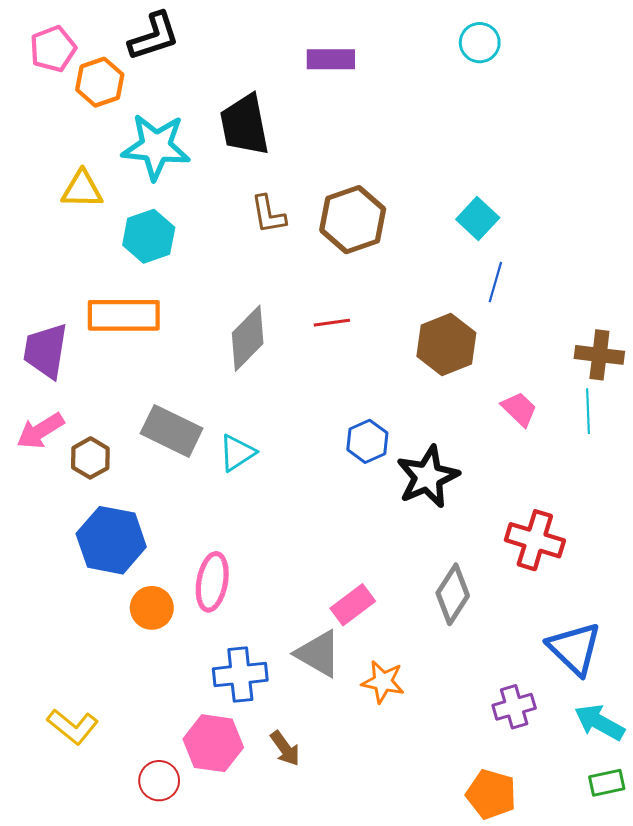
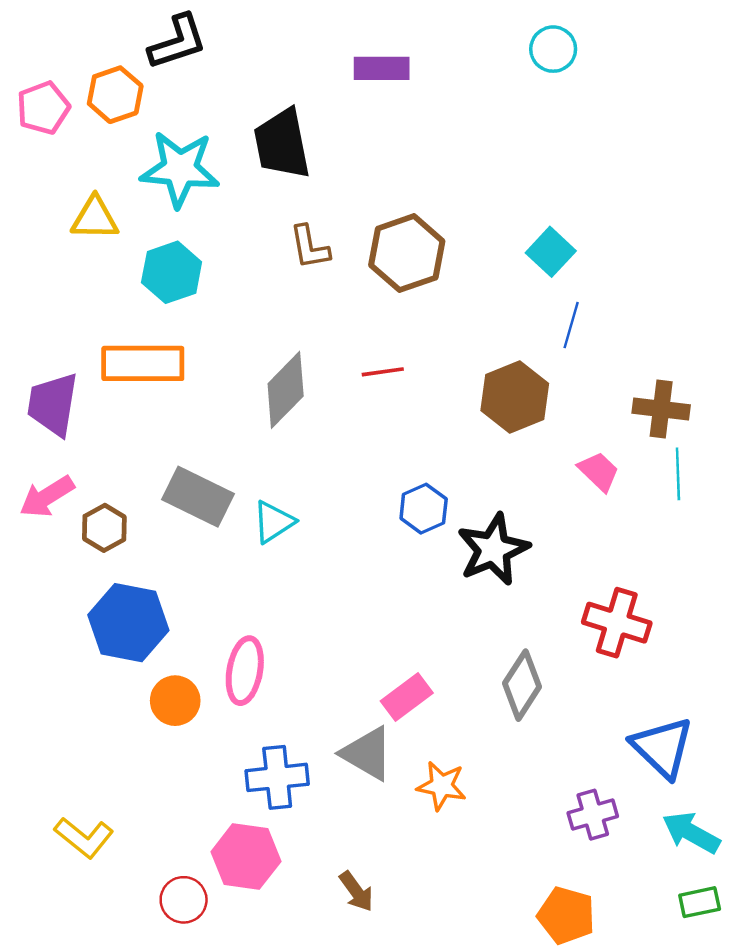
pink pentagon: (53, 49) -> (43, 108), moved
brown cross: (599, 355) -> (661, 409), moved
brown arrow: (285, 748) -> (356, 891), moved

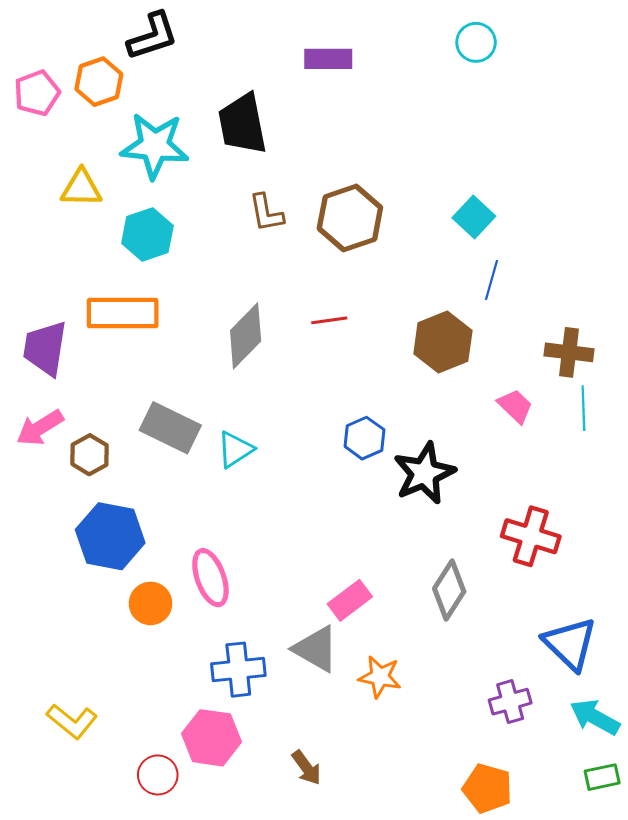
pink ellipse: (245, 671) -> (210, 578), turned -30

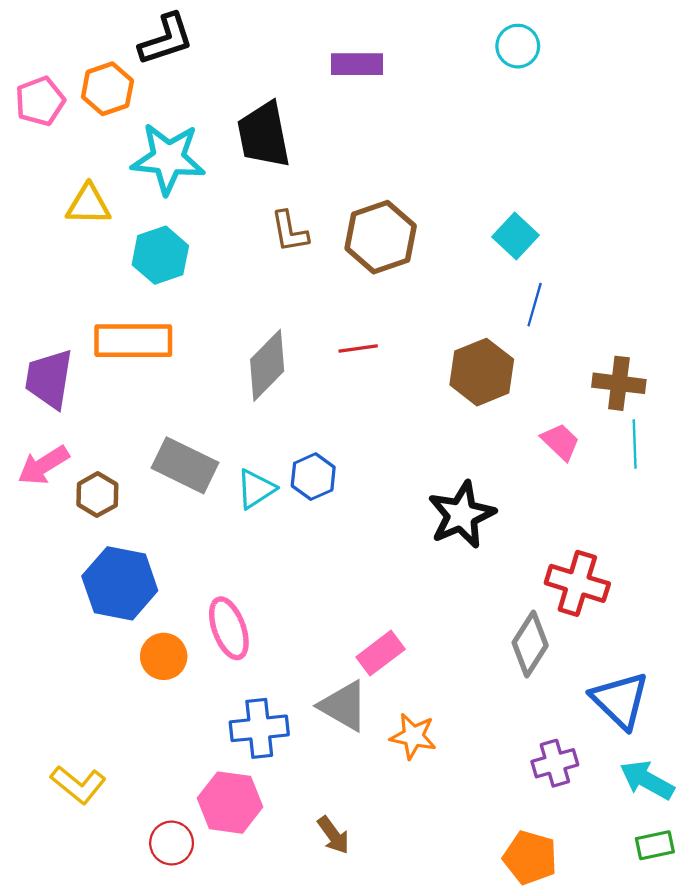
blue hexagon: (364, 438) -> (313, 477), moved
gray diamond: (449, 590) -> (530, 644), moved

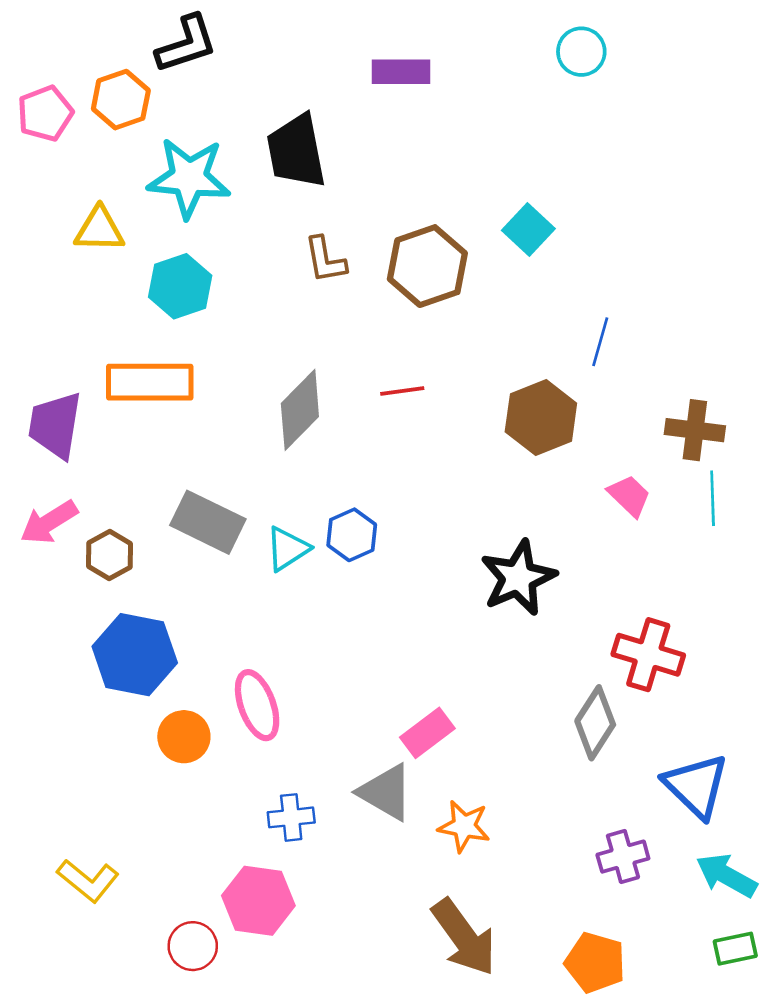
cyan square: (515, 236) -> (528, 230), moved
blue cross: (259, 728) -> (291, 817), size x0.7
brown arrow: (333, 835) -> (464, 937), moved, size x1.8

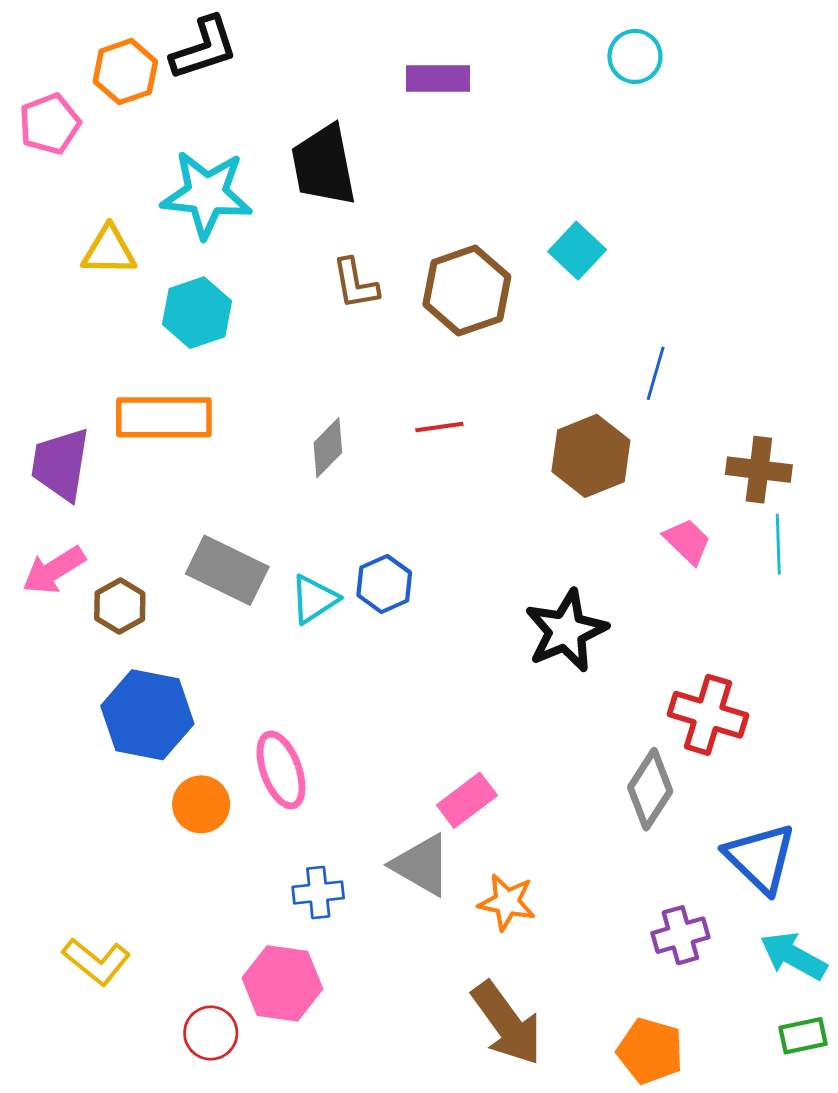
orange hexagon: (121, 100) -> (125, 72), moved
gray diamond: (300, 410) -> (328, 448), size x0.7

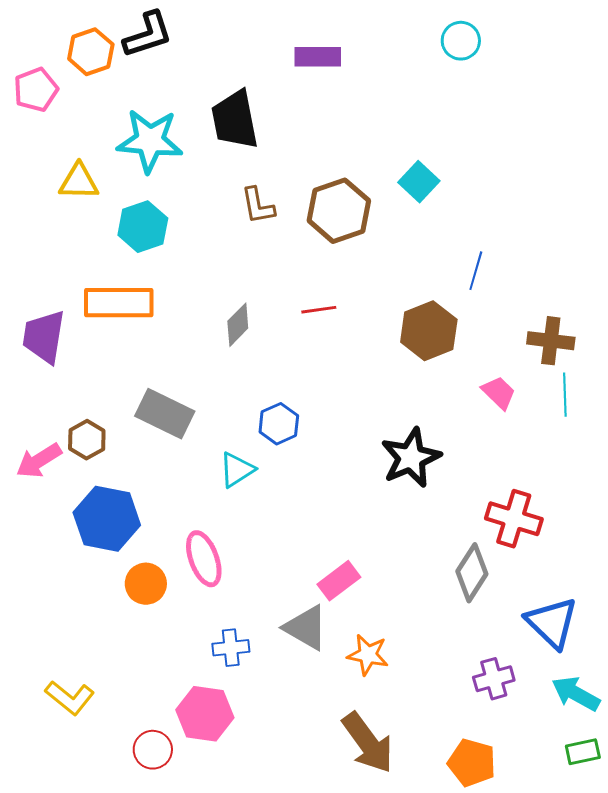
pink arrow: (54, 570) -> (39, 461), moved
cyan triangle: (314, 599) -> (237, 470), moved

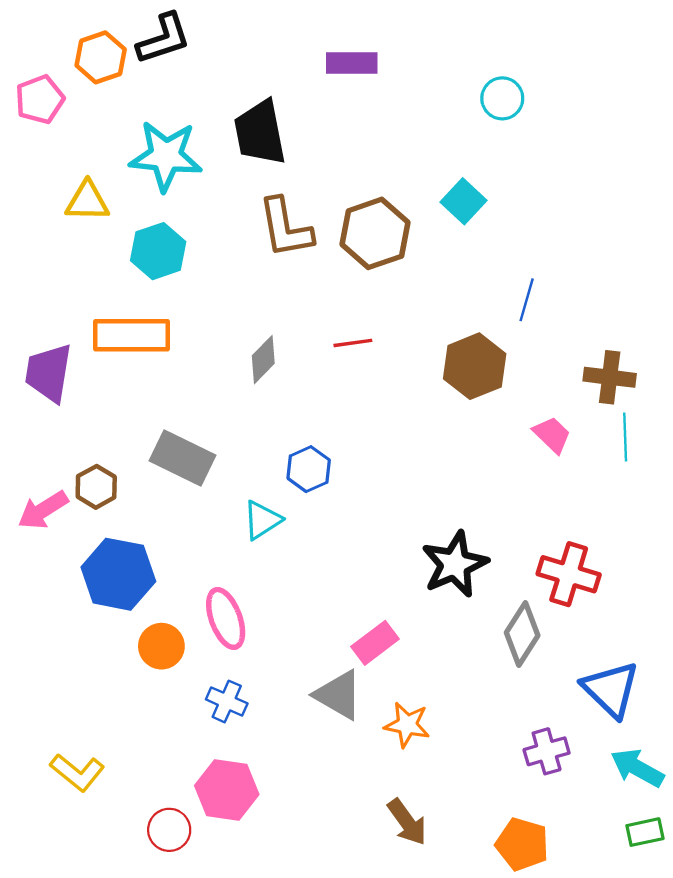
cyan circle: (461, 41) -> (502, 98), moved
brown L-shape: (258, 206) -> (285, 228), size x1.5
black star: (411, 458) -> (455, 564), moved
blue cross: (231, 648) -> (227, 701), moved, turned 30
brown arrow: (368, 743) -> (407, 822), size x0.7

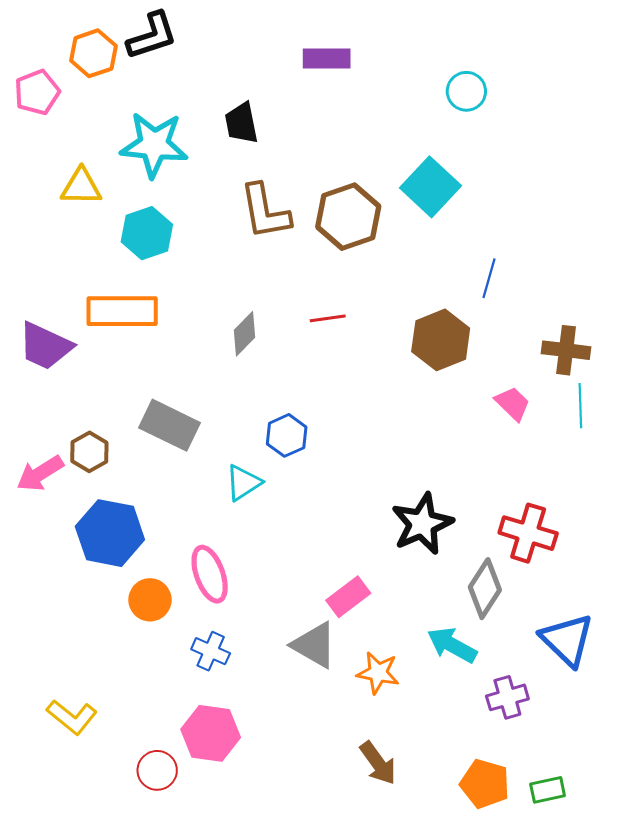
black trapezoid: (260, 133) -> (241, 123), size x0.7
cyan square: (464, 201) -> (430, 187), size x1.4
purple trapezoid: (49, 373) -> (45, 346), turned -74
cyan arrow: (637, 768) -> (452, 645), moved
green rectangle: (645, 832) -> (548, 790), moved

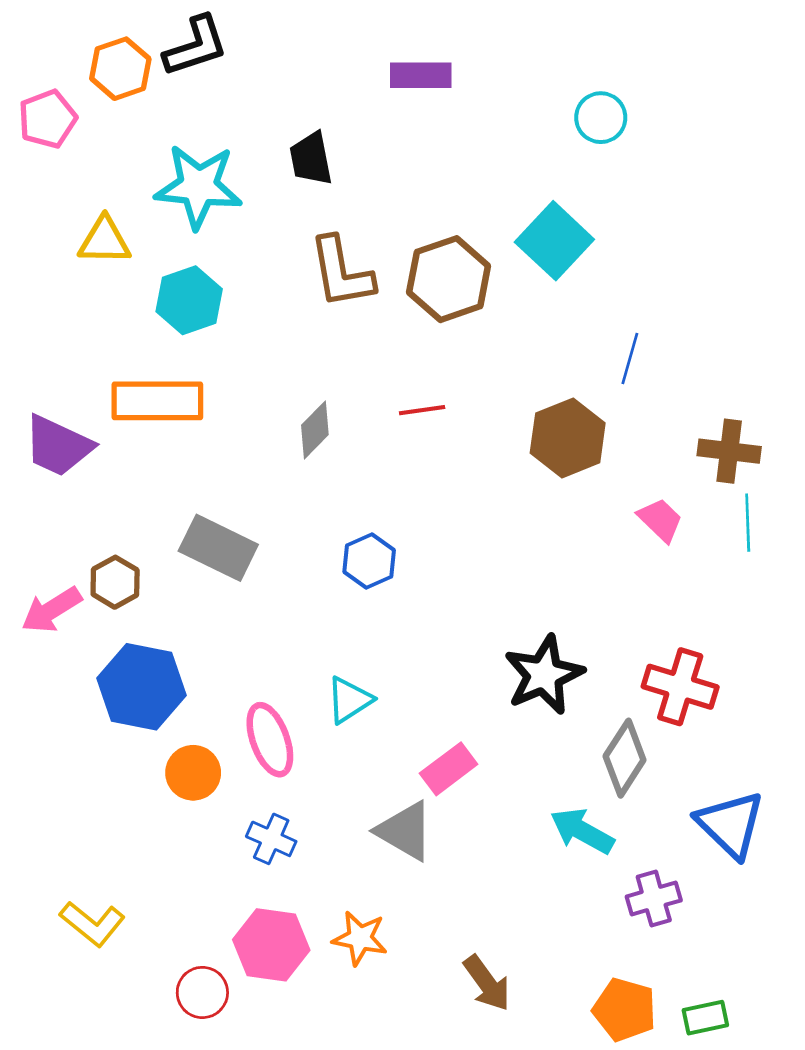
cyan triangle: (243, 483) -> (349, 700), moved
orange star: (378, 673) -> (360, 938), moved

